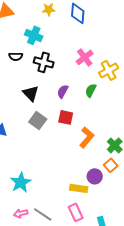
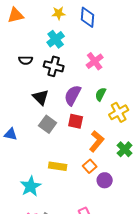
cyan cross: (34, 35) -> (56, 39), moved, turned 30
yellow cross: (109, 70) -> (119, 112), moved
purple semicircle: (63, 91) -> (73, 95), size x1.5
orange square: (111, 165) -> (90, 166), moved
yellow rectangle: (79, 188) -> (58, 166), moved

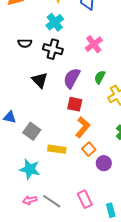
gray square: (48, 124) -> (32, 131), moved
orange L-shape: (97, 141) -> (83, 127), moved
cyan star: (31, 186) -> (30, 169), turned -30

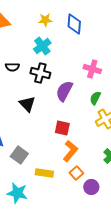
pink cross: (94, 44) -> (92, 69), moved, turned -36
green semicircle: (100, 77) -> (95, 98), moved
purple semicircle: (72, 78) -> (64, 91), moved

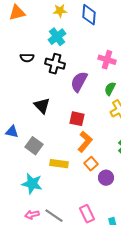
black triangle: (27, 104) -> (42, 106), moved

